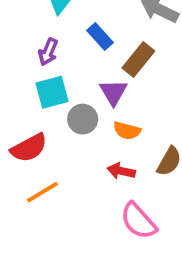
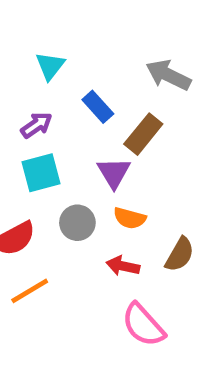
purple arrow: (48, 52) -> (36, 125), turned -148
gray circle: (83, 119) -> (77, 223), moved

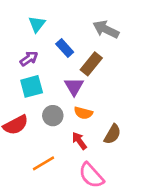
red arrow: (123, 266) -> (79, 141), turned 42
orange line: (30, 291) -> (44, 163), moved

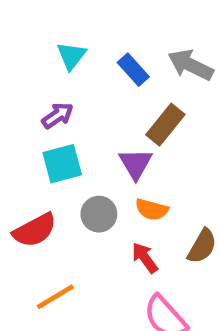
blue rectangle: (65, 48) -> (133, 70), moved
orange line: (44, 163) -> (55, 297), moved

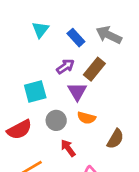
purple arrow: (58, 115) -> (65, 67), moved
red arrow: (145, 258) -> (68, 148), moved

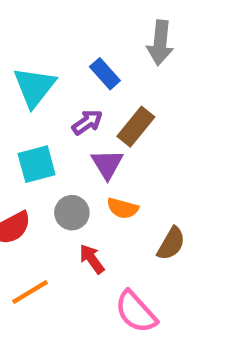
cyan triangle: (40, 30) -> (34, 87), moved, size x1.5
gray arrow: (109, 35) -> (160, 43), moved, turned -110

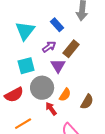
orange semicircle: (123, 208) -> (65, 95), moved, turned -72
gray circle: (72, 213) -> (42, 88), size x1.5

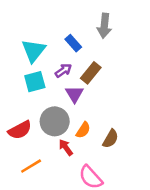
cyan square: (26, 66) -> (35, 82), moved

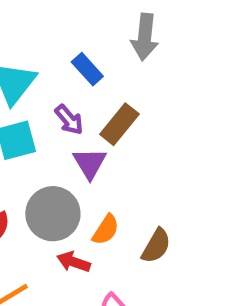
purple arrow: (63, 70) -> (69, 120), turned 84
red arrow: (66, 147) -> (74, 262), turned -35

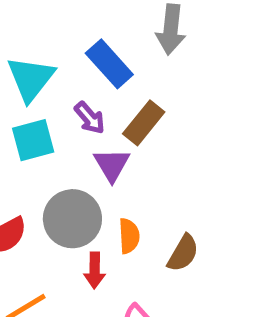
blue rectangle: (87, 69) -> (109, 64), size x1.4
orange semicircle: (106, 230) -> (129, 236), turned -36
red arrow: (74, 262) -> (95, 270), turned -108

